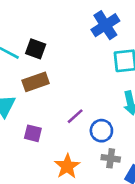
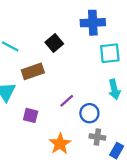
blue cross: (105, 25) -> (93, 23), turned 30
black square: (36, 49) -> (54, 43), moved, turned 30

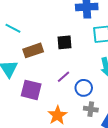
black square: (54, 43) -> (64, 42), moved, turned 35
purple square: (31, 115) -> (31, 90), size x1.5

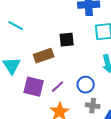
brown rectangle: (33, 50) -> (44, 56), moved
purple line: (63, 77) -> (58, 87), moved

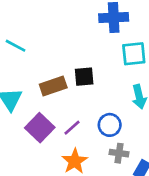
black square: (67, 40) -> (84, 77), moved
purple square: (34, 87) -> (40, 128), turned 30

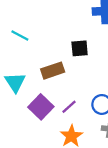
black square: (84, 77) -> (80, 48), moved

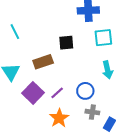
cyan line: (20, 35) -> (15, 32), turned 35

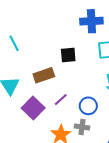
purple line: (57, 93) -> (61, 100), moved
gray cross: (92, 112) -> (82, 127), moved

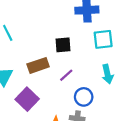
purple line: (61, 100) -> (66, 75), moved

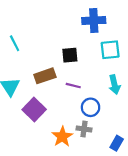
purple line: (66, 75) -> (73, 86), turned 56

